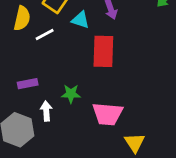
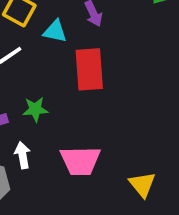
green star: (71, 94) -> (35, 109), moved
pink trapezoid: (108, 114) -> (80, 161), moved

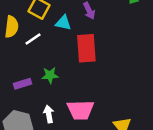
white arrow: (23, 155) -> (49, 114), moved

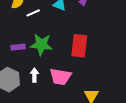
red rectangle: (86, 48) -> (79, 46), moved
green star: (50, 75) -> (41, 44), size x1.6

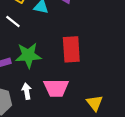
white line: (33, 13) -> (13, 21), turned 72

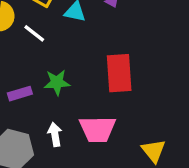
green star: (28, 55) -> (57, 82), size x0.7

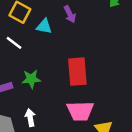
pink trapezoid: (98, 129) -> (80, 111), moved

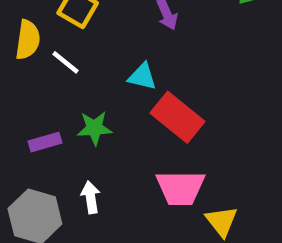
cyan triangle: (44, 26) -> (142, 77), moved
red rectangle: (77, 72) -> (178, 117), turned -48

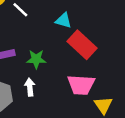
green star: (94, 128) -> (36, 59), moved

